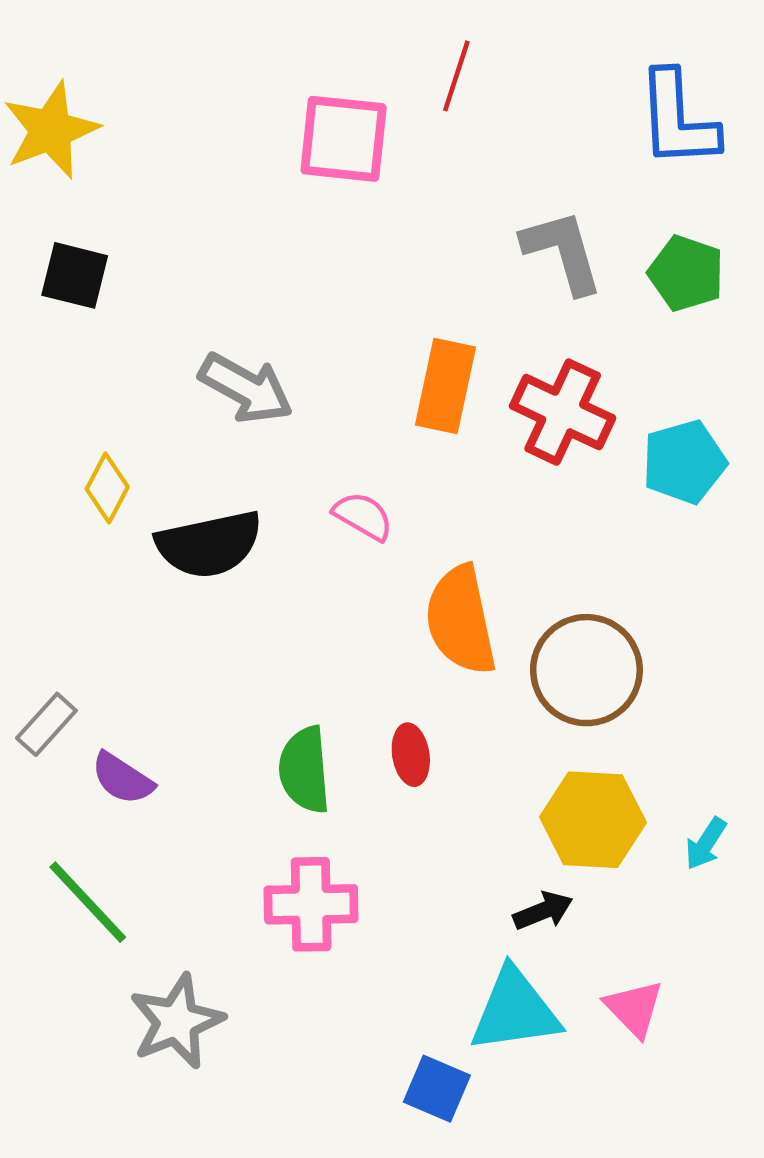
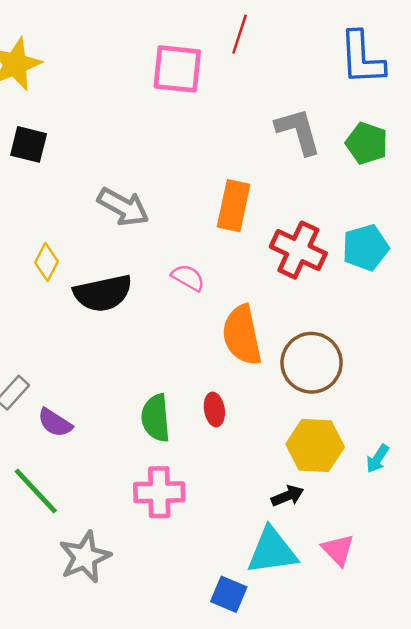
red cross: (563, 412) -> (298, 250), moved

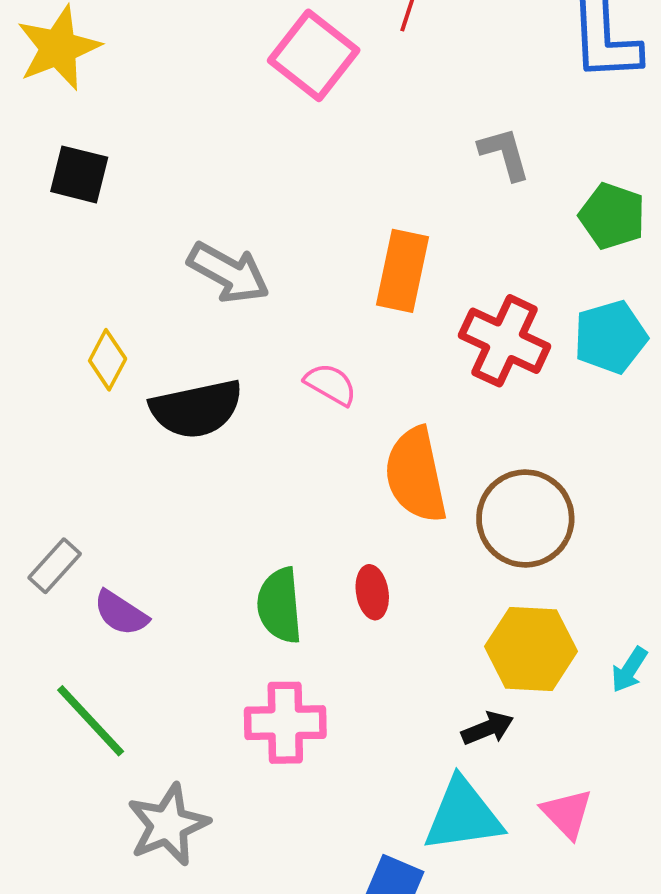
pink square: (177, 69) -> (314, 55), turned 32
gray L-shape: (298, 131) -> (505, 154), size x0.7
green pentagon: (367, 143) -> (612, 216), moved

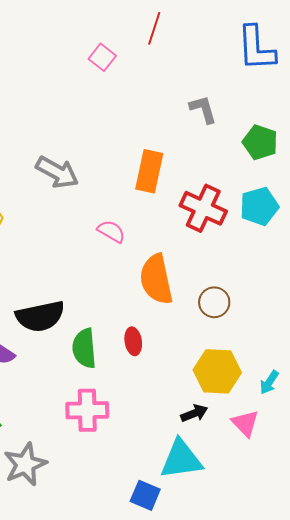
pink square: (314, 55) -> (102, 57), size x0.6
black semicircle: (196, 409) -> (40, 316), moved
brown circle: (525, 518) -> (214, 302), size x0.6
pink triangle: (567, 813) -> (245, 423), moved

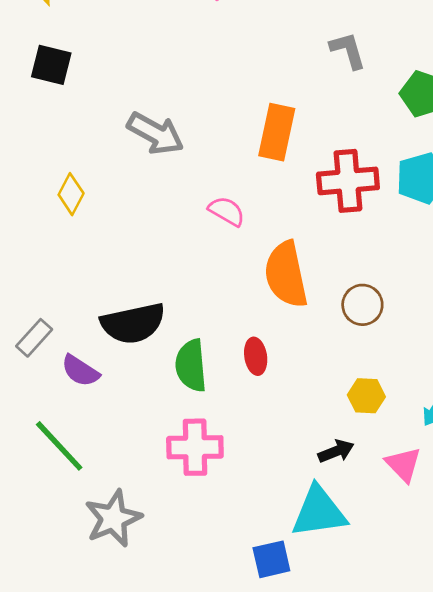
red cross: (203, 208) -> (348, 181), turned -30
yellow hexagon: (217, 371) -> (366, 396), size x0.6
blue square: (145, 495) -> (271, 559), turned -36

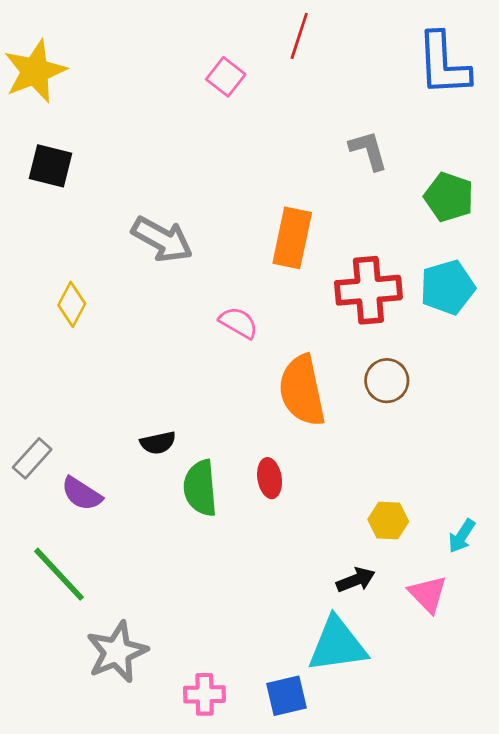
brown circle: (362, 305) -> (387, 381), moved
black semicircle: (133, 323) -> (158, 443), moved, size x0.5
pink cross: (195, 447) -> (205, 694), moved, size x0.7

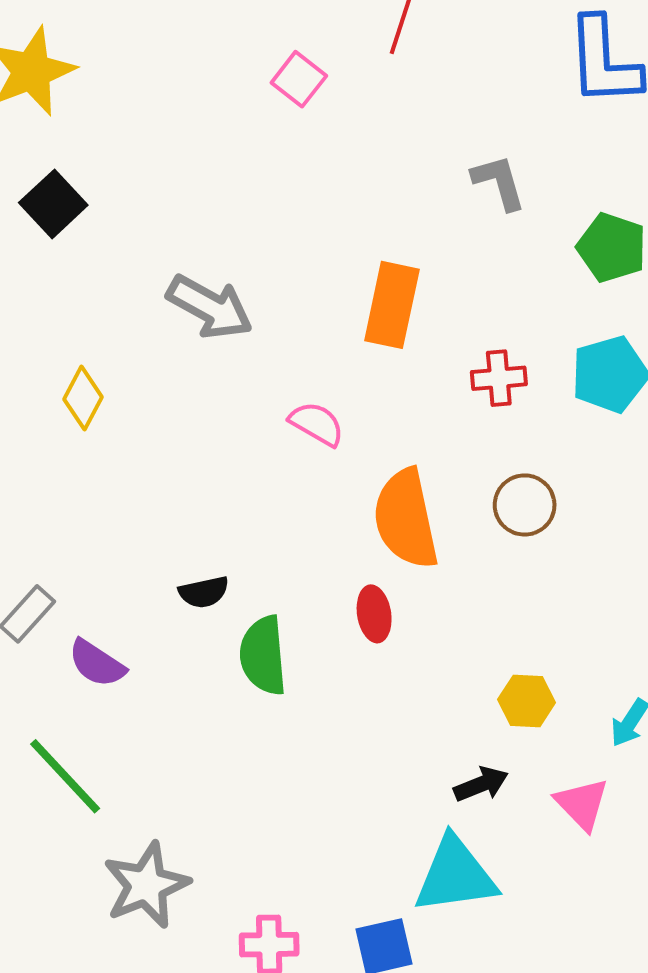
black square: (51, 166) -> (53, 204), turned 33
red cross: (368, 290) -> (499, 378), size x0.6
red ellipse: (270, 478) -> (374, 614), moved

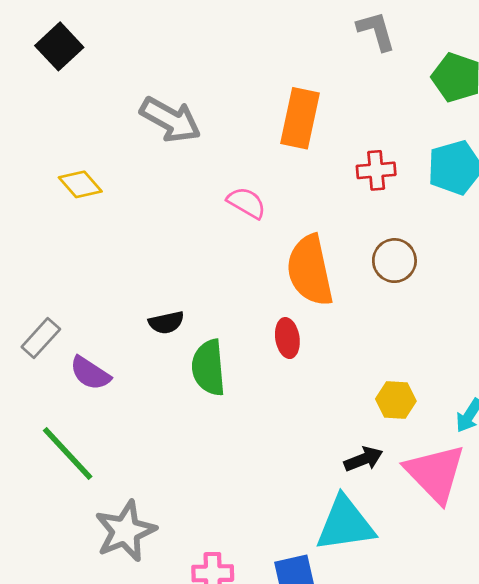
yellow diamond: (83, 398) -> (80, 184), turned -69
pink triangle: (582, 804) -> (435, 473), size x1.6

